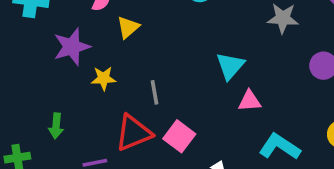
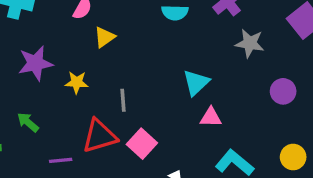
purple star: (72, 47) -> (35, 63), moved
green arrow: (56, 126) -> (28, 122), turned 120

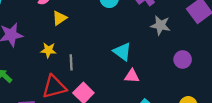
yellow star: (77, 82) -> (48, 50), moved
cyan triangle: (196, 83) -> (122, 52), turned -42

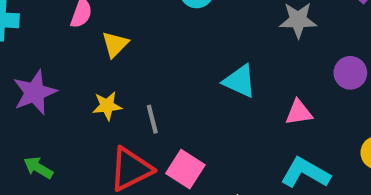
pink triangle: (132, 76) -> (299, 112), moved

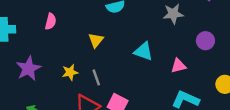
yellow triangle: (115, 44) -> (96, 40), moved

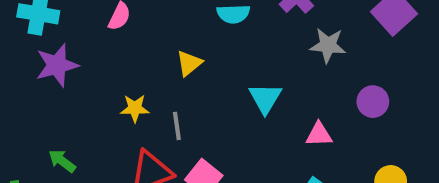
cyan triangle: (143, 51) -> (265, 98), turned 30
purple star: (28, 69) -> (57, 65), moved

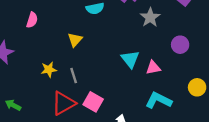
gray star: (328, 45) -> (150, 17), turned -30
cyan triangle: (265, 98) -> (130, 59), moved

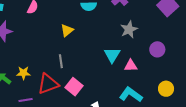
gray star: (150, 17) -> (129, 29), moved
yellow star: (49, 70) -> (23, 73), moved

